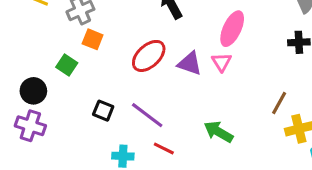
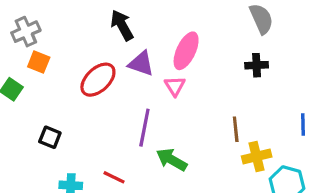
purple triangle: (190, 64) -> (141, 64), moved
brown line: (279, 103) -> (236, 129), turned -35
purple line: (147, 115) -> (144, 128), moved, turned 64

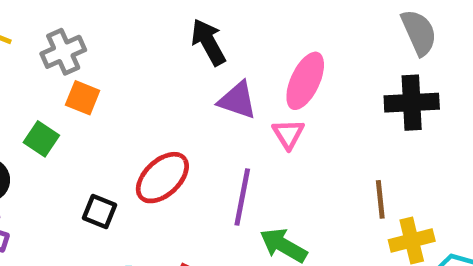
black cross: (257, 65) -> (412, 103), size x1.5
red ellipse: (98, 80) -> (162, 178), moved

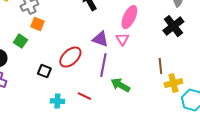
purple triangle: (237, 100) -> (100, 39), moved
black cross: (412, 103) -> (173, 26), turned -35

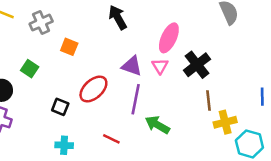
orange square: (37, 24) -> (69, 47), moved
black cross: (173, 26) -> (197, 65), moved
cyan cross: (57, 101) -> (64, 145), moved

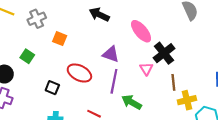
black arrow: (118, 17) -> (99, 15), turned -36
pink ellipse: (169, 38) -> (141, 31), turned -65
pink triangle: (160, 66) -> (146, 69), moved
red ellipse: (93, 89) -> (79, 73), turned 70

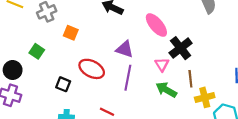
green arrow: (132, 102) -> (166, 90), moved

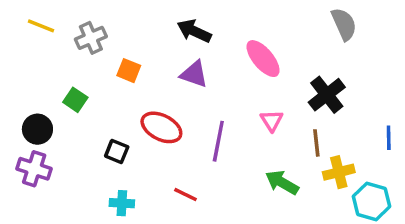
black cross: (181, 48) -> (327, 95), moved
purple triangle: (125, 49) -> (194, 74), moved
green arrow: (166, 90) -> (282, 183), moved

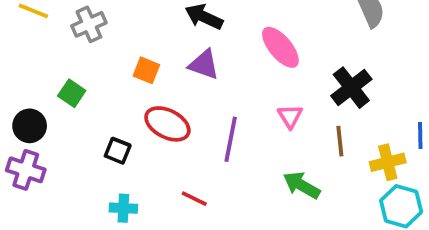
orange square: (129, 71) -> (146, 70), moved
yellow cross: (339, 172) -> (388, 162), moved

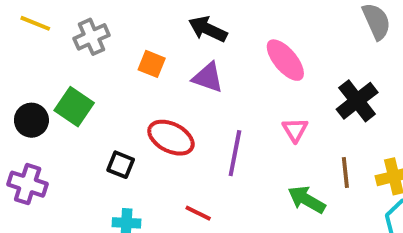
orange square: (146, 70) -> (152, 64), moved
green square: (72, 93) -> (74, 107), size x1.4
black circle: (30, 126) -> (31, 120), moved
brown line: (340, 141) -> (345, 172), moved

